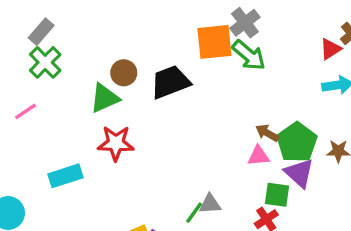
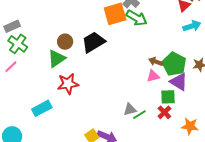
gray rectangle: (41, 32) -> (12, 26), turned 35
pink line: (26, 111) -> (11, 67), moved
green line: (194, 213) -> (139, 115), moved, turned 32

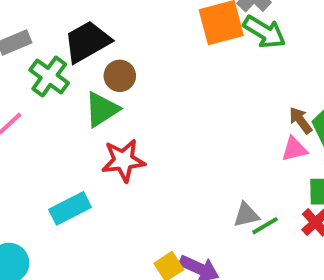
black trapezoid: (93, 42) -> (87, 42), moved
green cross: (18, 44) -> (49, 76), moved
brown arrow: (156, 62) -> (300, 120), turned 32

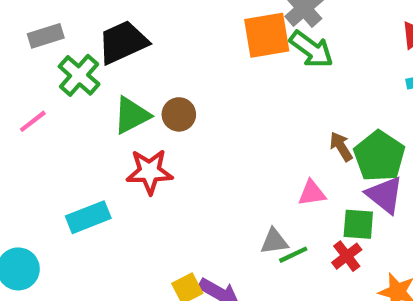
brown circle: (120, 76) -> (179, 114), moved
pink triangle: (294, 149) -> (312, 193), moved

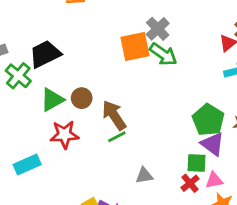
brown arrow: (341, 147) -> (114, 115), moved, size x1.6
pink triangle: (312, 193) -> (214, 180), moved
green line: (293, 255) -> (117, 137), moved

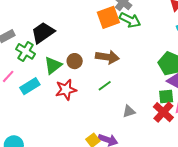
brown arrow: (114, 115) -> (107, 57), moved, turned 140
cyan rectangle: (27, 164) -> (30, 86), moved
red cross: (190, 183) -> (163, 112), size x1.5

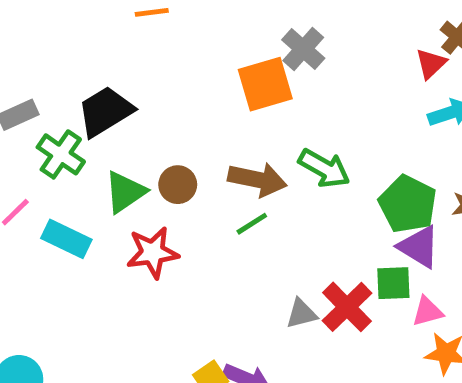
green arrow: (130, 20) -> (324, 168), moved
cyan rectangle: (30, 86) -> (66, 239), turned 54
green line: (105, 86) -> (252, 224), moved
red cross: (163, 112) -> (347, 307), moved

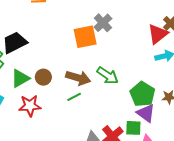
red triangle: (431, 64) -> (158, 34), size x1.5

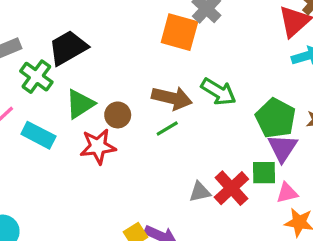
orange square: (85, 37) -> (179, 32), turned 30
brown circle: (43, 77) -> (118, 115), moved
purple triangle: (146, 113) -> (283, 148), turned 30

